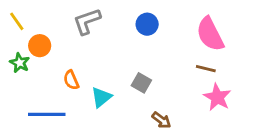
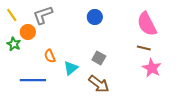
gray L-shape: (87, 21) -> (43, 15), moved
blue circle: (147, 24) -> (95, 17), moved
brown arrow: (161, 120) -> (99, 84), moved, size x1.5

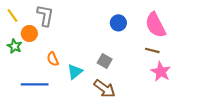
gray L-shape: (43, 15) -> (45, 15), turned 120
blue circle: (95, 17) -> (118, 23), moved

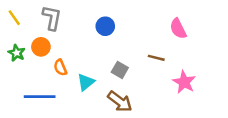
blue circle: (118, 23) -> (105, 26), moved
pink semicircle: (155, 25) -> (178, 29), size x0.7
orange circle: (29, 33) -> (41, 47), moved
brown line: (152, 50) -> (156, 58), moved

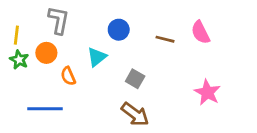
yellow line: (14, 18) -> (16, 35), moved, turned 42
brown line: (156, 58) -> (165, 39), moved
cyan triangle: (86, 82) -> (97, 57), moved

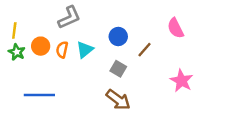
gray L-shape: (59, 20) -> (69, 17), moved, turned 55
blue circle: (119, 30) -> (118, 37), moved
brown line: (165, 39) -> (145, 50), moved, turned -63
orange semicircle: (68, 76) -> (62, 50), moved, turned 35

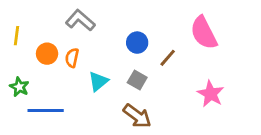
gray L-shape: (69, 17) -> (80, 20), turned -115
pink semicircle: (176, 28) -> (204, 33), size x1.4
cyan triangle: (85, 50) -> (98, 81), moved
green star: (17, 52) -> (19, 87), moved

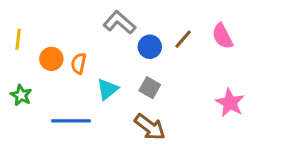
gray L-shape: (80, 20) -> (119, 23), moved
pink semicircle: (204, 33) -> (222, 36), size x0.7
brown line: (168, 58) -> (183, 39), moved
blue line: (46, 110) -> (71, 121), moved

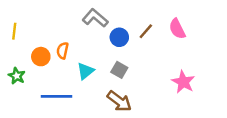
orange circle: (51, 59) -> (41, 57), moved

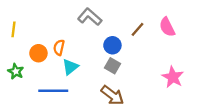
blue circle: (119, 37) -> (112, 45), moved
cyan triangle: (85, 71) -> (70, 67), moved

